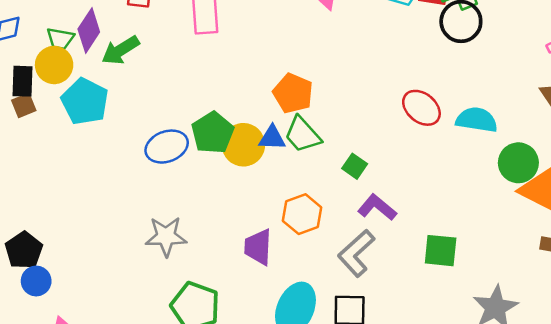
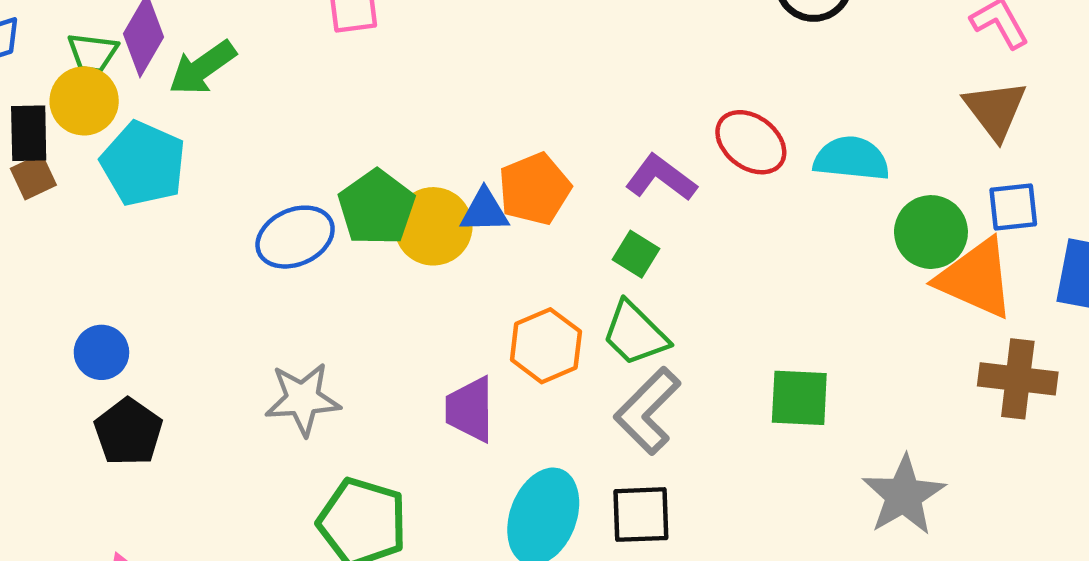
orange pentagon: (293, 93) -> (534, 189), moved, turned 30
green trapezoid: (303, 135) -> (635, 334), moved
purple L-shape: (377, 207) -> (661, 178), moved
black pentagon: (24, 250) -> (128, 432), moved
blue circle: (36, 281) -> (101, 352), moved

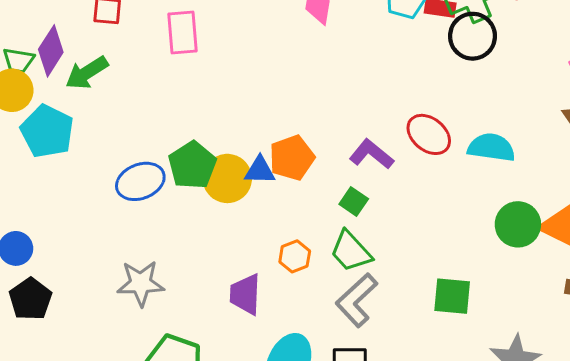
green circle: (931, 232) -> (518, 224), moved
orange hexagon: (546, 346) -> (295, 256), size x0.7

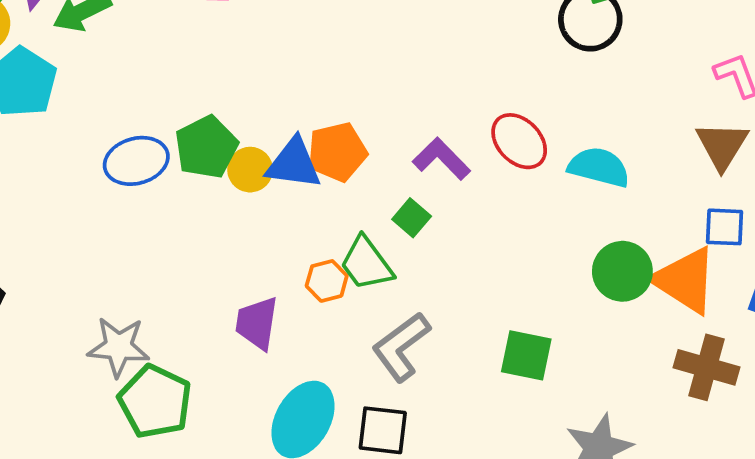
blue triangle: (260, 170) -> (294, 164), size x1.4
yellow circle: (227, 178) -> (250, 170), size x0.7
green trapezoid: (351, 251) -> (366, 264), moved
gray star: (141, 283) -> (119, 347), moved

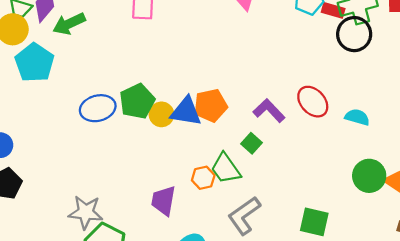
cyan semicircle: (599, 167) -> (357, 117), size x0.7

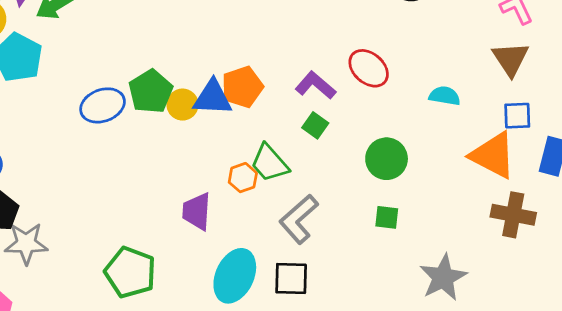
cyan semicircle: (357, 117) -> (445, 96), moved
green square: (252, 143) -> (315, 125), moved
green circle: (369, 176) -> (387, 159), moved
gray star: (86, 212) -> (26, 243), moved
green square: (314, 222) -> (387, 217), size x0.7

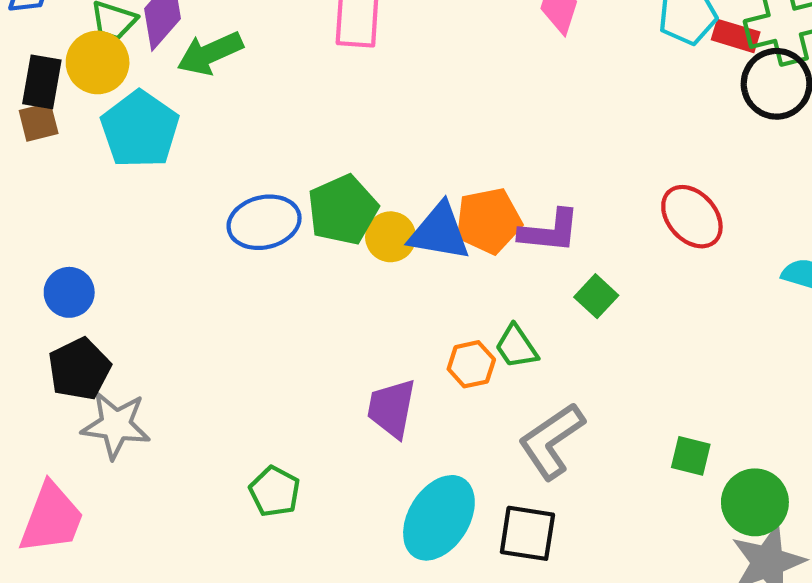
purple L-shape: (316, 85) -> (550, 231), moved, turned 138
green circle: (387, 159) -> (755, 502), moved
green trapezoid: (269, 163) -> (516, 347), size x0.7
green pentagon: (130, 272) -> (275, 491), size x0.6

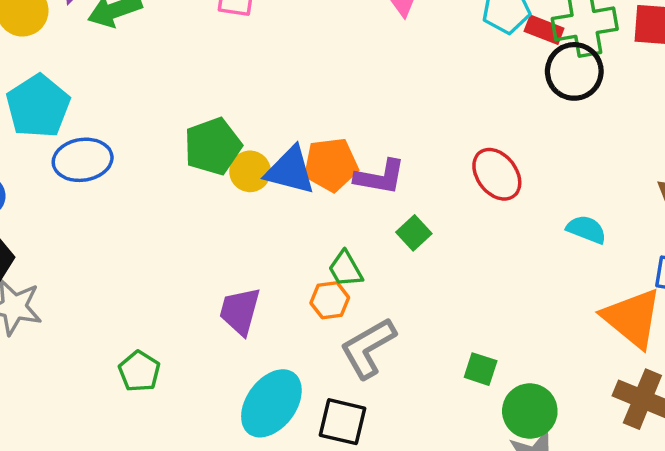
cyan pentagon: (140, 129) -> (38, 106), moved
blue ellipse: (264, 222) -> (83, 160), moved
orange hexagon: (471, 364) -> (330, 300), moved

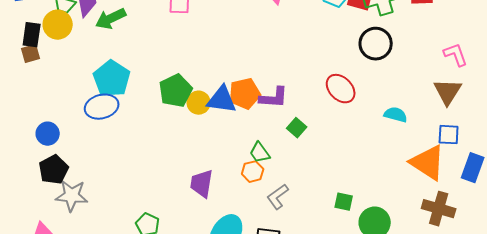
black circle: (574, 71) -> (376, 44), moved
cyan pentagon: (38, 106) -> (112, 79), moved
gray L-shape: (368, 348) -> (278, 197), size x0.7

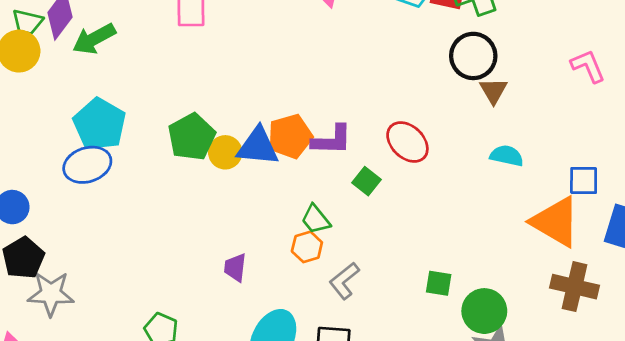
red ellipse: (341, 89) -> (407, 142), moved
brown triangle: (448, 92) -> (494, 91), moved, size x0.7
purple trapezoid: (202, 184) -> (235, 268), size x0.7

